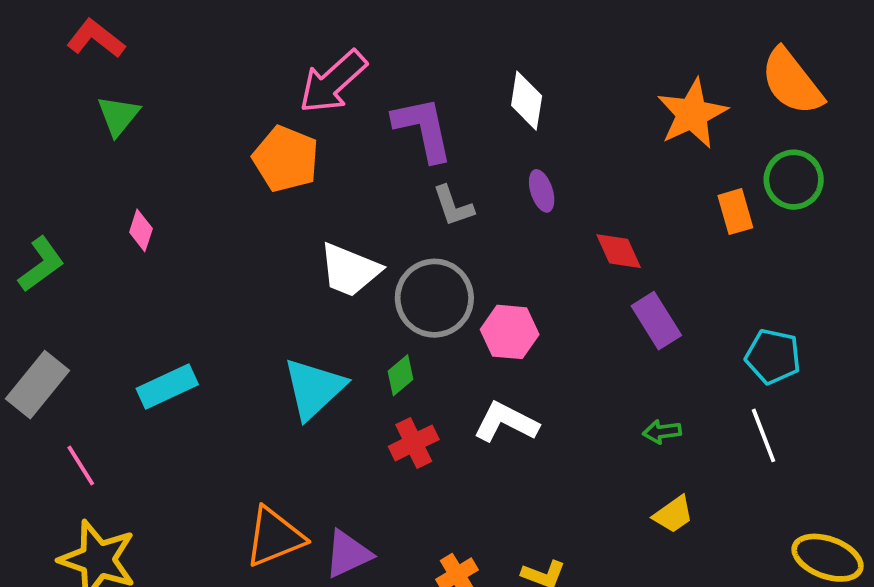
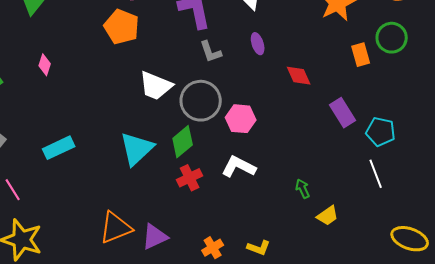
purple rectangle: (656, 321) -> (343, 113), moved
green diamond: (401, 375) -> (183, 142), size x1.5
green arrow: (662, 432) -> (303, 189), moved, turned 72

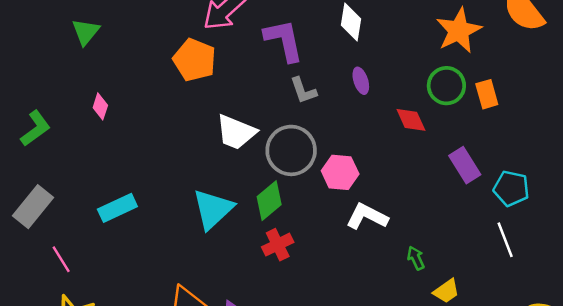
green circle: (392, 38) -> (446, 86), moved
white L-shape: (239, 167) -> (367, 216), moved

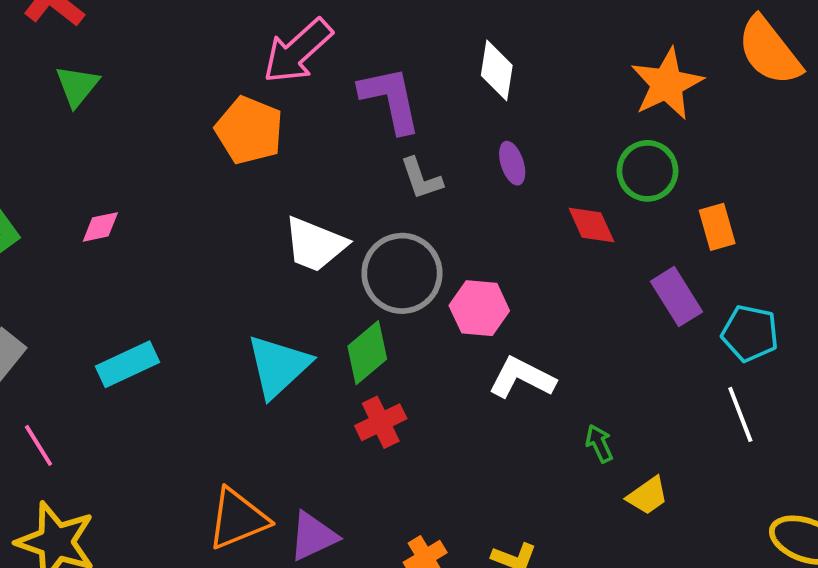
orange rectangle: (487, 94) -> (717, 227), moved
pink diamond: (100, 106) -> (100, 227), moved, turned 60

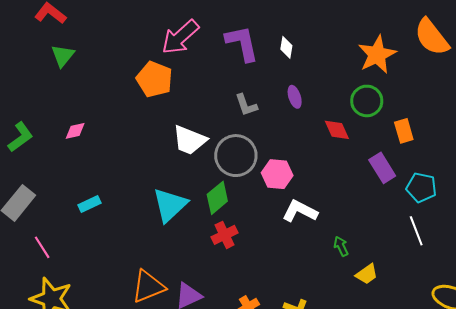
white diamond: (497, 70) -> (286, 47), size x0.7
purple L-shape: (390, 99) -> (242, 43), moved
cyan rectangle: (127, 364) -> (90, 204), size x0.7

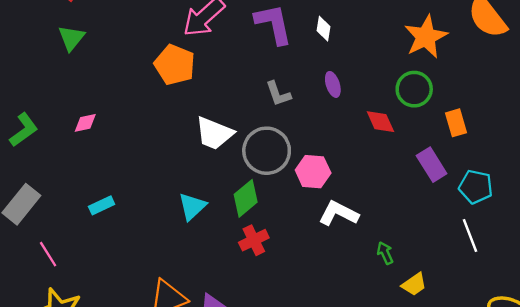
cyan triangle: (170, 205) -> (192, 206), size x0.7

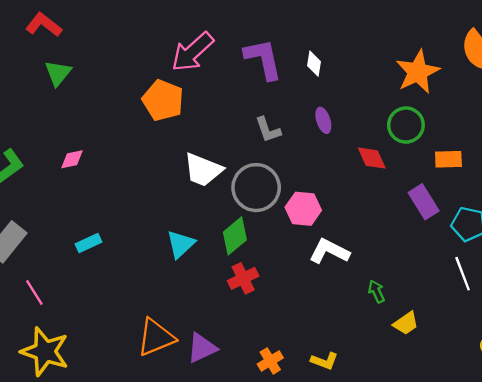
orange rectangle: (456, 123) -> (448, 159), turned -76

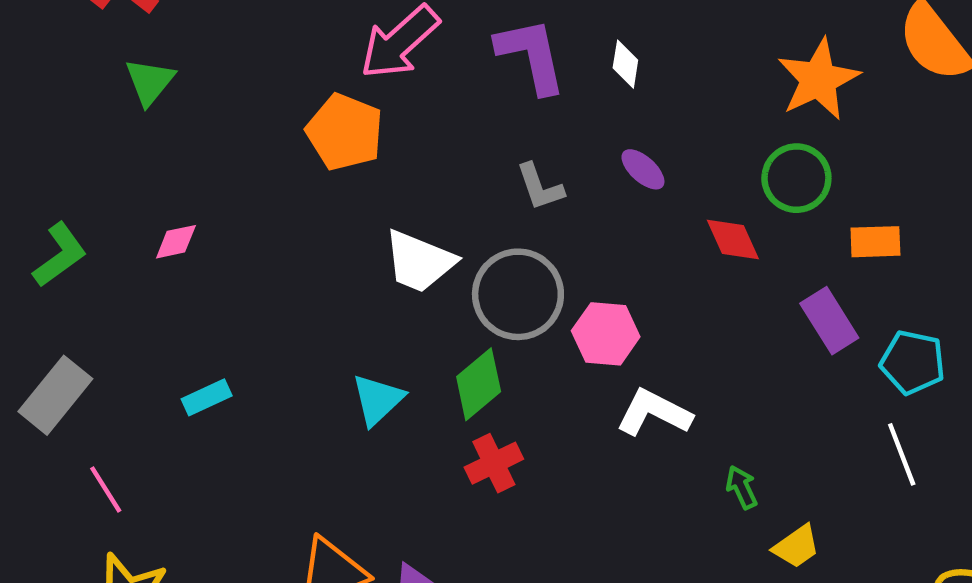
purple ellipse: (323, 120) -> (643, 169), turned -30

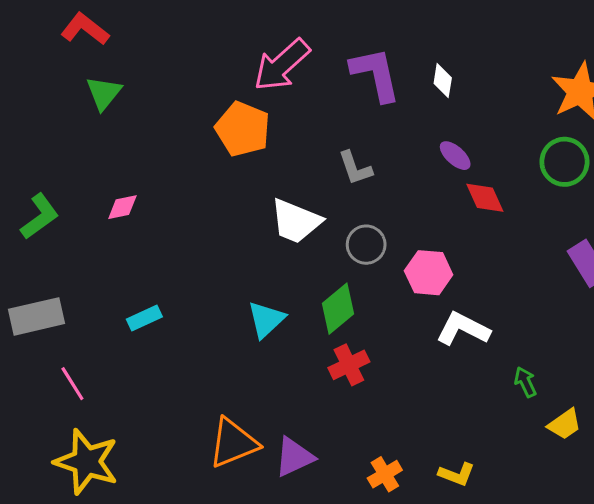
gray L-shape: (540, 187) -> (355, 168), moved
red diamond: (733, 240) -> (485, 198), moved
gray circle: (518, 294) -> (366, 245), size x0.6
gray rectangle: (55, 395) -> (37, 316), turned 38

